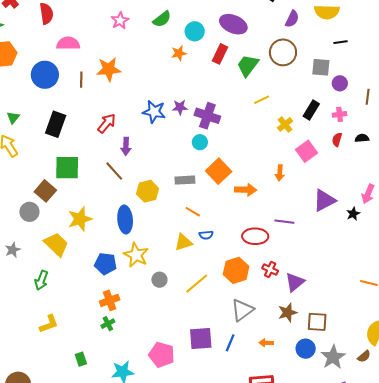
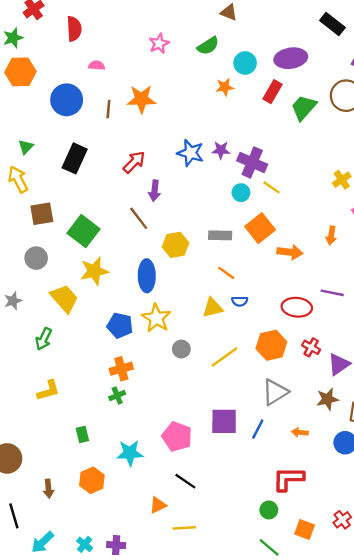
purple ellipse: (233, 24) -> (291, 58), turned -36
pink semicircle: (68, 43) -> (97, 65), size x0.6
yellow line: (262, 100) -> (271, 187), moved, turned 56
green square: (67, 168) -> (83, 231), moved, turned 32
brown square: (45, 191) -> (42, 214), moved, turned 35

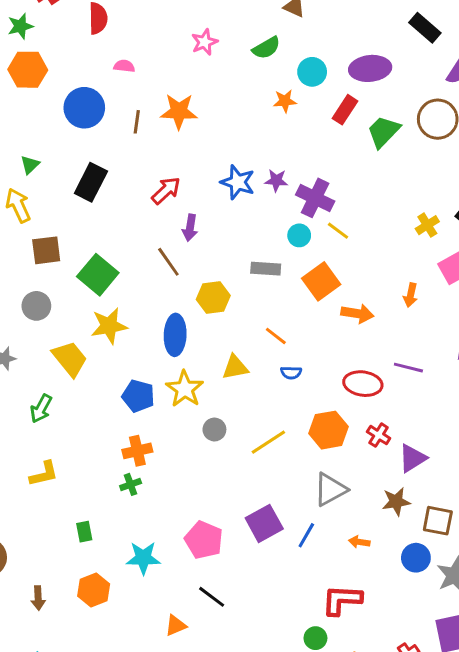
gray rectangle: (220, 235) -> (266, 269), moved
yellow triangle: (213, 308) -> (235, 367), moved
purple square: (224, 421) -> (264, 523), turned -32

